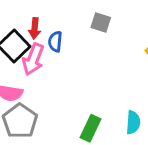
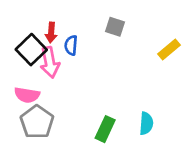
pink arrow: (33, 59) -> (50, 62), turned -32

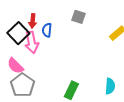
pink semicircle: (27, 95) -> (15, 66), turned 36
cyan semicircle: (146, 123) -> (110, 86), moved

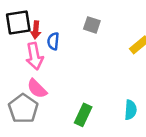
black square: (18, 33) -> (18, 22), moved, turned 35
pink semicircle: (15, 66) -> (37, 89), moved

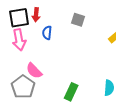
red arrow: (36, 30) -> (36, 15), moved
pink arrow: (34, 56) -> (19, 40), moved

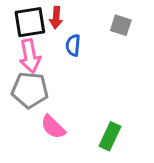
pink semicircle: (34, 71) -> (53, 127), moved
gray pentagon: (23, 87) -> (30, 90), moved, turned -30

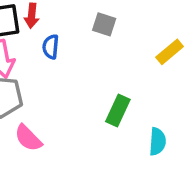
green rectangle: (110, 136) -> (118, 110), moved

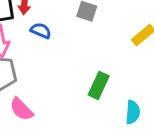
blue semicircle: (51, 47) -> (41, 31), turned 108

